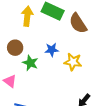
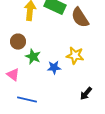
blue star: (52, 50) -> (54, 68), moved

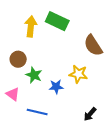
brown semicircle: (80, 18) -> (93, 45), moved
blue line: (27, 100) -> (37, 112), moved

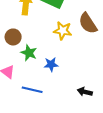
yellow star: (78, 74) -> (63, 31), moved
black arrow: (90, 114) -> (85, 92), turned 64

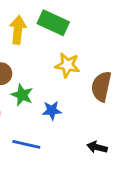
brown semicircle: (88, 23) -> (101, 86), moved, turned 45

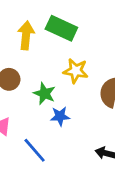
green star: (22, 95) -> (44, 94), moved
blue line: (26, 144) -> (35, 150), turned 36

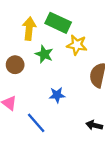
yellow star: (76, 71) -> (77, 45), moved
green star: (44, 94) -> (44, 54), moved

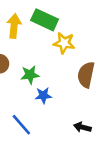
green star: (44, 54) -> (30, 75), moved, turned -30

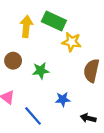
blue star: (43, 95) -> (63, 99), moved

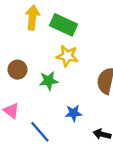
yellow arrow: (26, 26) -> (32, 17), moved
yellow star: (72, 42) -> (67, 56), moved

